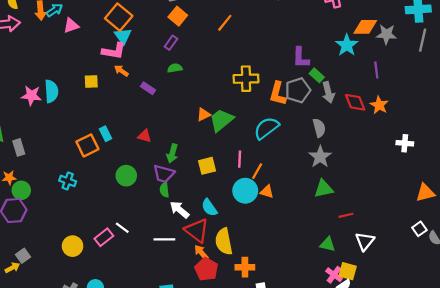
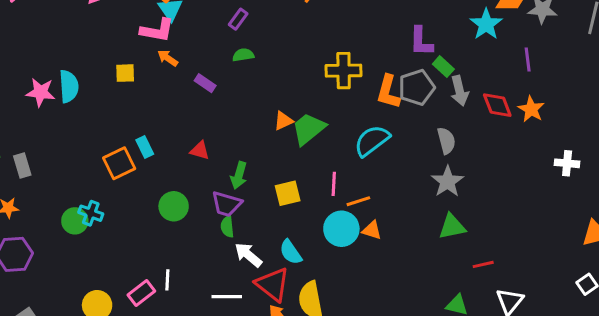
orange line: (257, 171) -> (358, 201), turned 42
green circle: (21, 190) -> (75, 221), moved
white line: (122, 228) -> (167, 280), turned 56

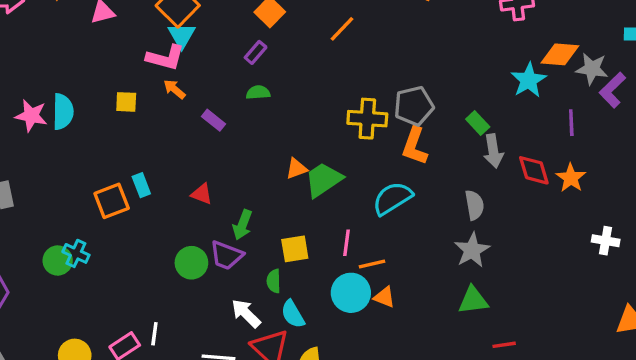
purple L-shape: (421, 41) -> (612, 90), moved, turned 40
gray pentagon: (417, 87) -> (414, 106), moved
green circle: (174, 206) -> (191, 263), moved
green semicircle: (227, 227) -> (274, 281), moved

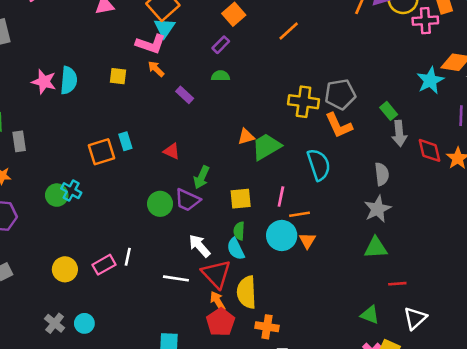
orange L-shape: (415, 146) -> (339, 125), turned -48
cyan semicircle: (392, 198) -> (319, 165), turned 100
green semicircle: (274, 281) -> (239, 231), moved
orange triangle: (384, 297) -> (307, 241), turned 36

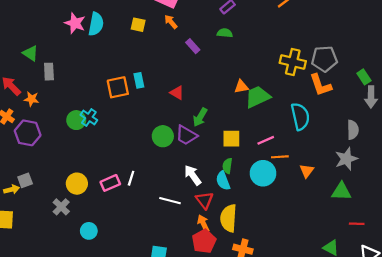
pink line: (281, 197) -> (266, 140), turned 49
orange triangle: (307, 241) -> (307, 171), moved
red triangle: (216, 274) -> (205, 200), size x0.7
gray cross: (55, 323) -> (61, 207), moved

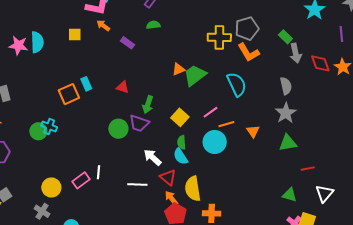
yellow square: (231, 139) -> (180, 117), turned -36

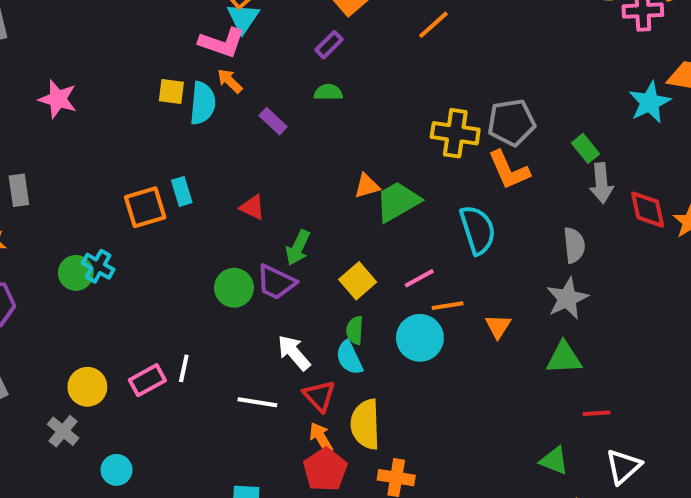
cyan semicircle: (37, 42) -> (203, 103), moved

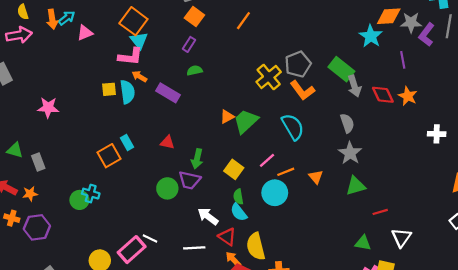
purple rectangle: (273, 121) -> (168, 93), size x1.5
yellow cross: (455, 133) -> (269, 77), turned -35
green rectangle: (585, 148) -> (341, 69), size x1.6
white line: (184, 368) -> (150, 239), turned -64
pink rectangle: (147, 380) -> (132, 250), size x1.4

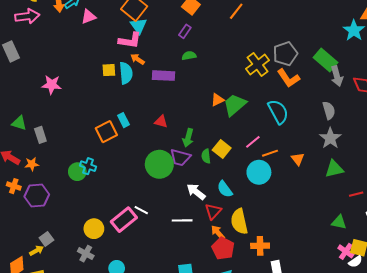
purple rectangle: (168, 93) -> (164, 76), turned -30
green circle: (167, 188) -> (159, 164), size x1.4
green semicircle: (238, 197) -> (206, 156), moved
red triangle: (227, 237) -> (213, 211), turned 36

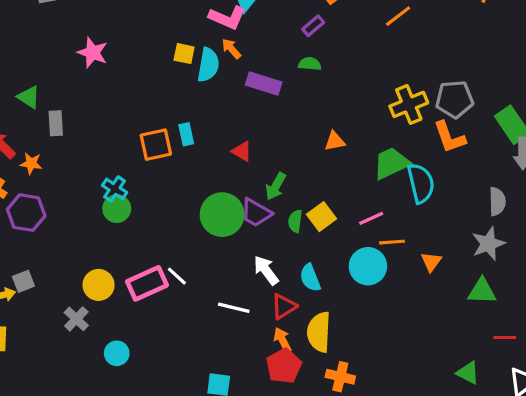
green trapezoid: (235, 105) -> (391, 163), moved
green circle: (77, 172) -> (117, 209), moved

